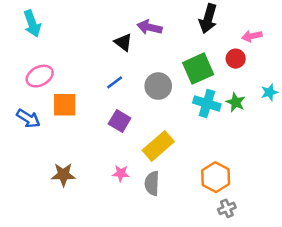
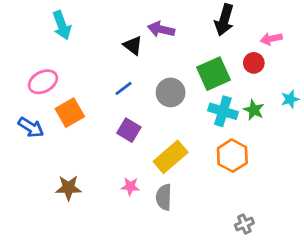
cyan arrow: (32, 24) -> (62, 25), moved
orange square: (65, 105) -> (70, 113), turned -30
orange hexagon: (216, 177) -> (232, 156), moved

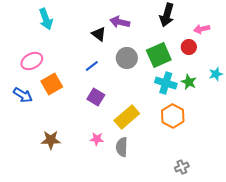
gray circle: (171, 92) -> (127, 58), moved

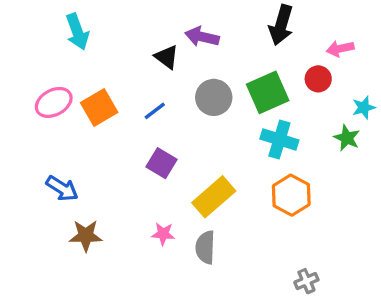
cyan star: (216, 74) -> (364, 108), moved
green star: (189, 82) -> (347, 138), moved
orange square: (52, 84) -> (99, 108), moved
blue arrow: (23, 95) -> (62, 188), moved

